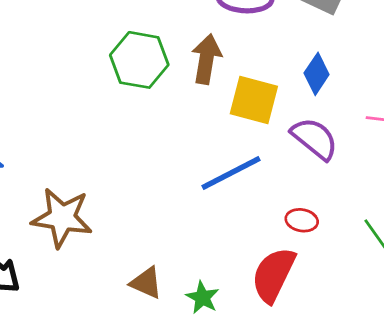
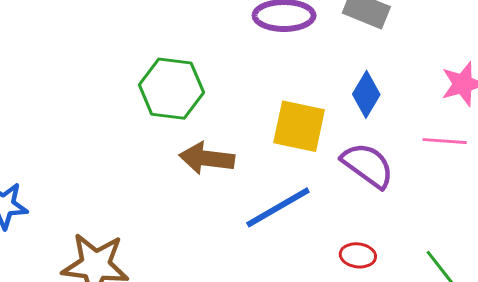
brown arrow: (206, 59) -> (207, 158), moved, turned -90

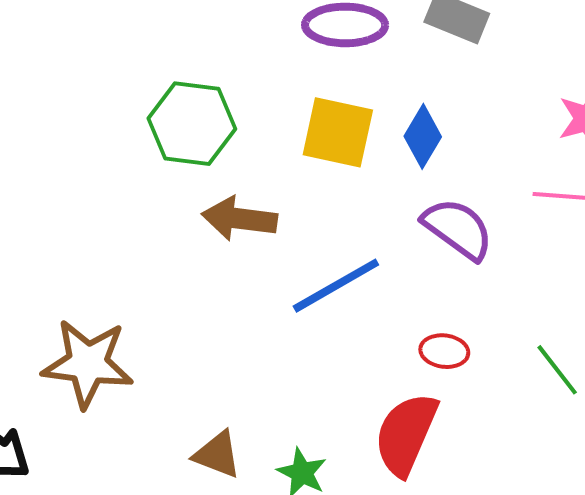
blue diamond: (366, 94) -> (423, 136), moved
yellow square: (299, 126) -> (338, 132), moved

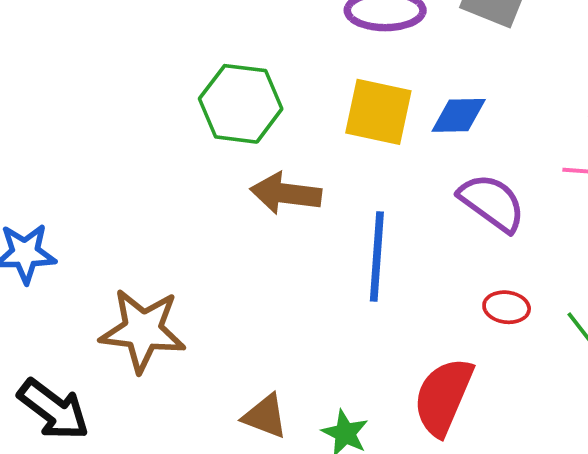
blue diamond: (423, 136) -> (459, 115), turned 58
blue line: (336, 286) -> (377, 256), turned -56
red ellipse: (444, 351) -> (507, 307), moved

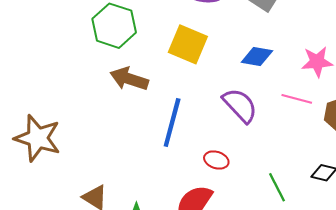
blue diamond: (459, 115) -> (257, 56), moved
red ellipse: (507, 307) -> (216, 160), moved

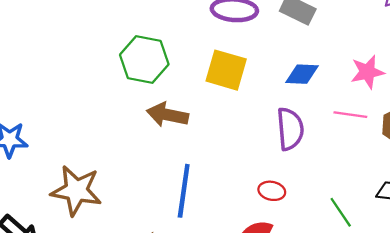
purple semicircle: (240, 105) -> (290, 129), turned 45
blue line: (172, 122) -> (184, 191), moved

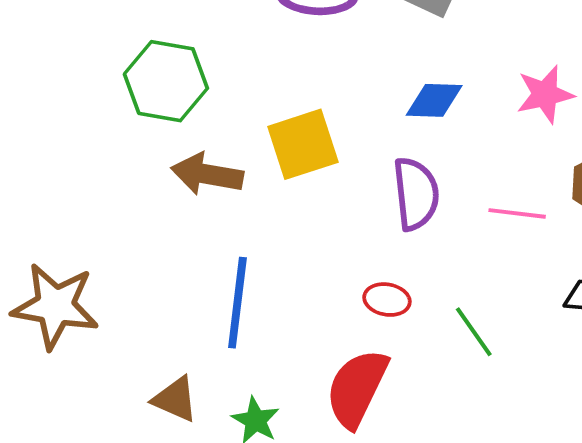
yellow square: (226, 70) -> (303, 144), moved, turned -33
pink line: (350, 115) -> (517, 213), moved
green line: (341, 212) -> (474, 332), moved

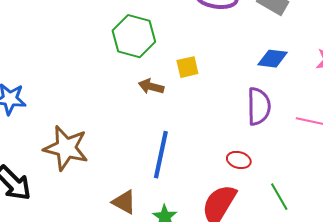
yellow square: (303, 144) -> (187, 67), moved, size x0.6
brown arrow: (207, 174) -> (151, 86), size x0.7
green line: (474, 332) -> (279, 197), moved

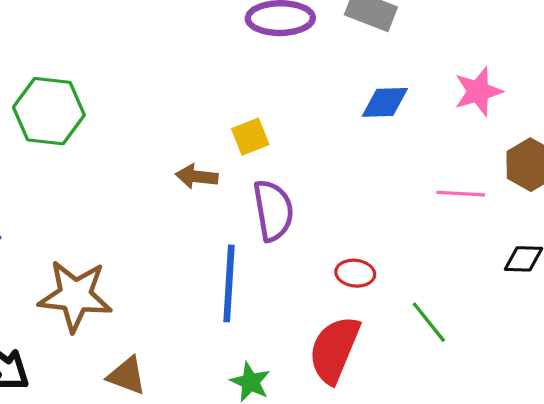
green hexagon: (134, 36) -> (49, 111), moved
purple semicircle: (259, 106) -> (273, 210), moved
brown triangle: (124, 202) -> (127, 376), moved

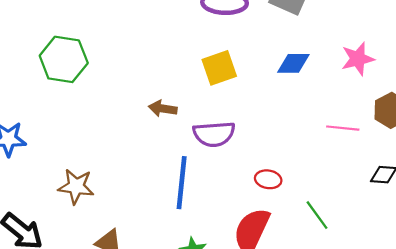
yellow square: (250, 137) -> (219, 68), moved, size x1.4
purple semicircle: (273, 210) -> (214, 134), turned 93
brown star: (75, 296) -> (76, 186), size x0.7

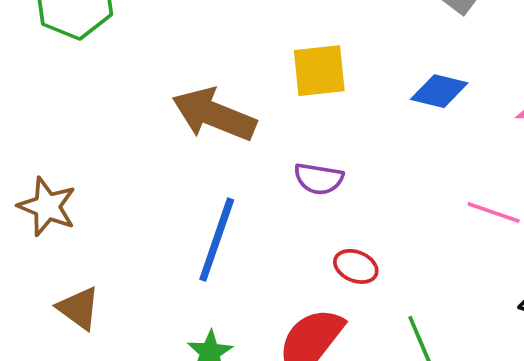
brown arrow: (163, 109) -> (214, 115), size x1.8
purple semicircle: (214, 134) -> (319, 179), moved, size x0.7

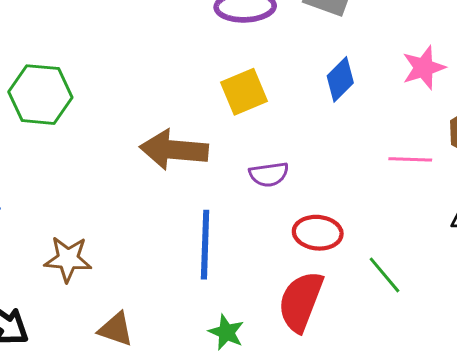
blue diamond: (439, 91) -> (340, 79), turned -42
red ellipse: (356, 266) -> (318, 233), size x1.4

